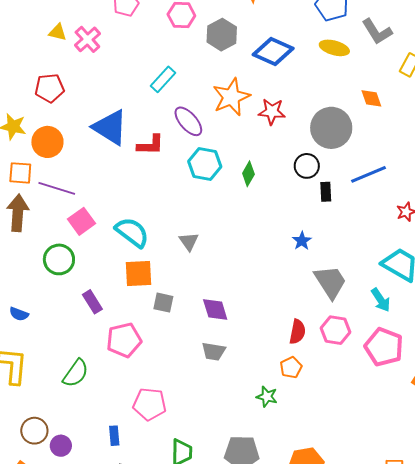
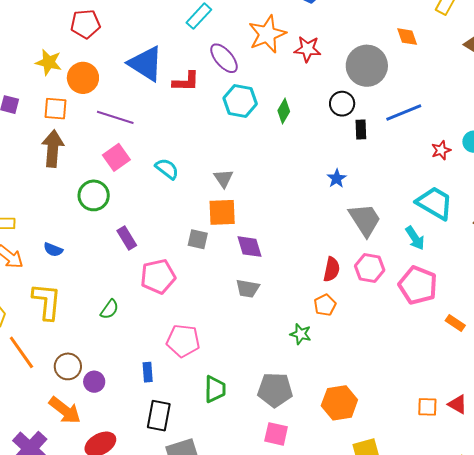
purple line: (57, 188) -> (115, 117), moved
cyan semicircle: (132, 232) -> (167, 169), size x0.7
orange square: (139, 274) -> (222, 212), moved
green semicircle: (76, 373) -> (109, 309), size x0.7

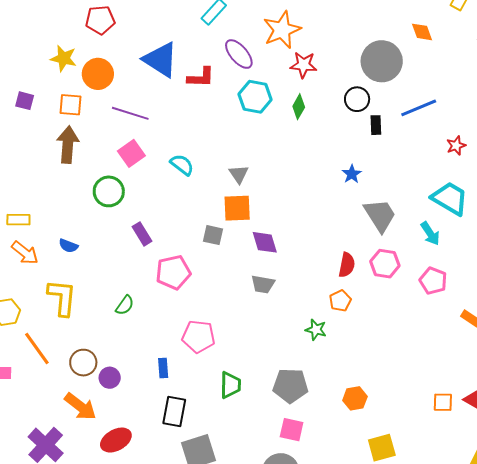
red star: (308, 49) -> (303, 65), moved
pink pentagon: (418, 285) -> (433, 281), size x0.7
orange hexagon: (339, 403) -> (355, 398), size x0.7

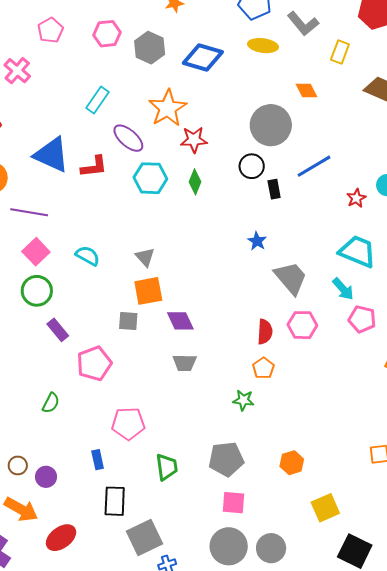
green circle: (109, 191) -> (37, 291), moved
pink pentagon: (433, 281) -> (362, 319), moved
brown circle: (83, 363) -> (18, 465), size x0.7

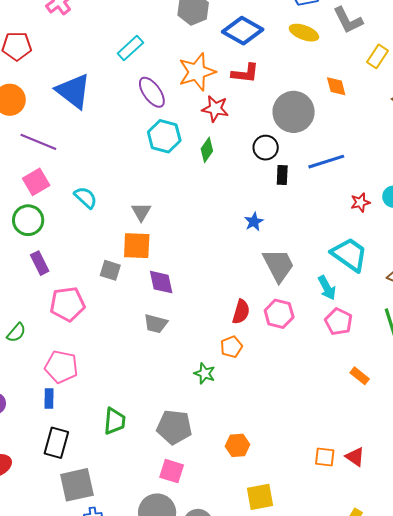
red L-shape: (94, 167) -> (245, 73), moved
pink pentagon: (128, 424) -> (61, 367), moved

